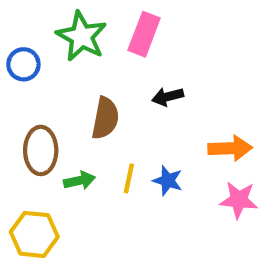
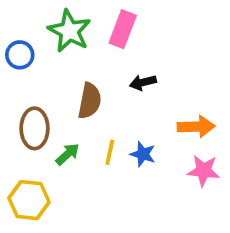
green arrow: (79, 181) -> (68, 154), turned -30

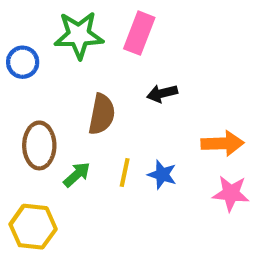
green star: (69, 31) -> (79, 35), turned -30

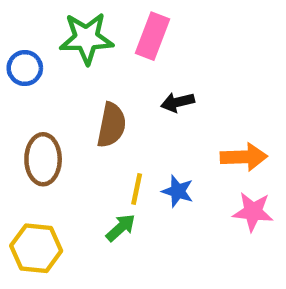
green arrow: (77, 175) -> (121, 228), moved

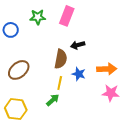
green star: (86, 38) -> (38, 17), size x0.7
brown semicircle: (111, 125) -> (61, 59), moved
brown ellipse: (43, 159) -> (19, 70), turned 50
blue star: (178, 191) -> (79, 74), moved

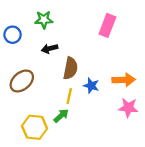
pink rectangle: (67, 16) -> (107, 25), moved
black arrow: (78, 45) -> (50, 49), moved
yellow hexagon: (16, 109) -> (35, 127), moved

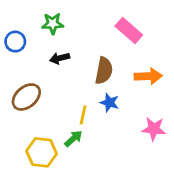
pink rectangle: (107, 25) -> (129, 30), turned -70
brown semicircle: (70, 68) -> (104, 71), moved
orange arrow: (124, 80) -> (148, 76), moved

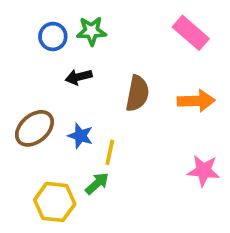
green star: (53, 24) -> (91, 31), moved
pink rectangle: (129, 30) -> (191, 33), moved
blue circle: (15, 42) -> (53, 36), moved
blue star: (109, 103) -> (80, 136), moved

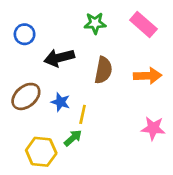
green star: (91, 31) -> (95, 23), moved
blue circle: (53, 36) -> (25, 34), moved
black arrow: (79, 77) -> (59, 58), size x1.5

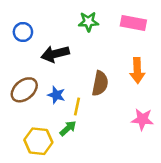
pink rectangle: (143, 25) -> (133, 23), turned -30
brown semicircle: (103, 70) -> (100, 83), moved
orange arrow: (148, 76) -> (137, 71), turned 90

